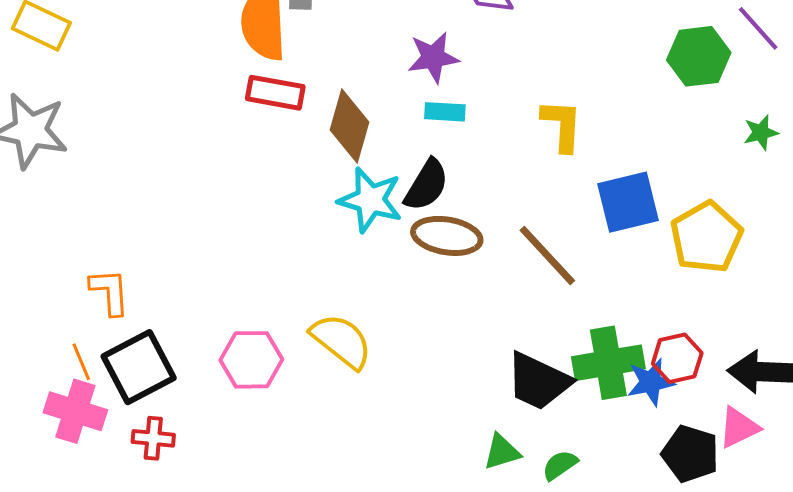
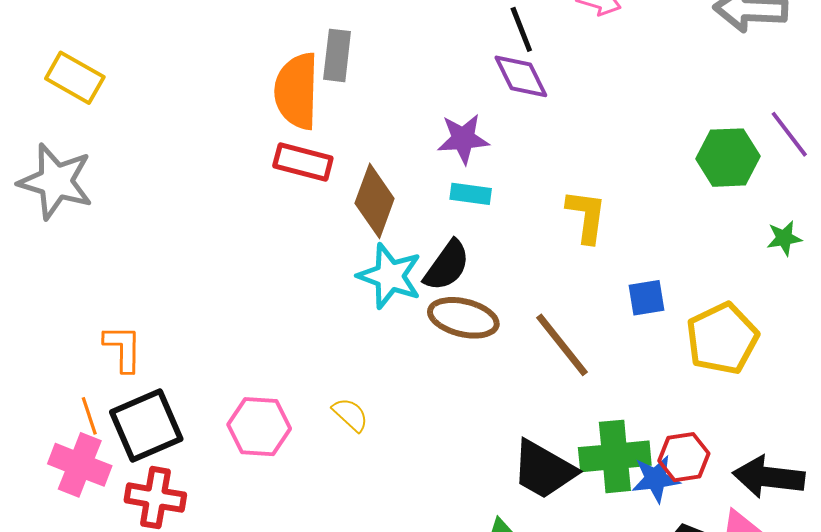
blue square: (628, 202) -> (647, 298), size x0.6
yellow semicircle: (341, 341) -> (350, 415), size x0.6
red cross: (153, 438) -> (155, 498), size x1.4

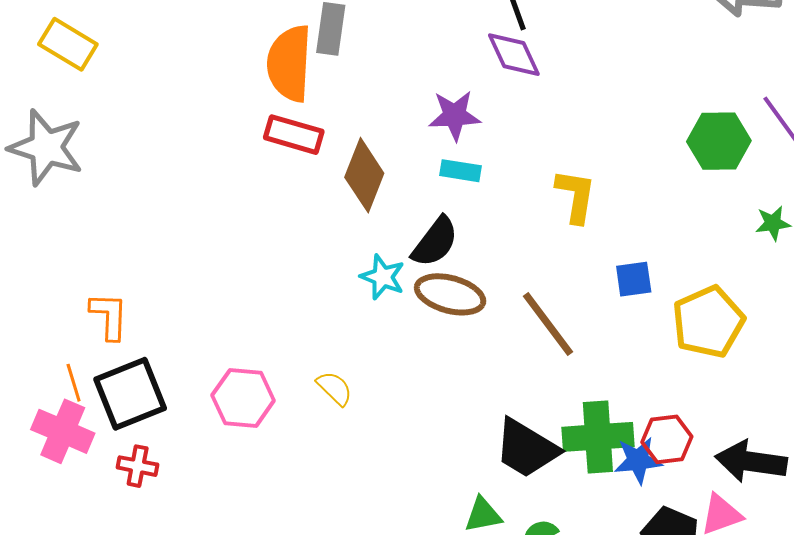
cyan star: (390, 276) -> (383, 277), moved, size x0.7
red cross: (155, 498) -> (138, 466), size x0.7

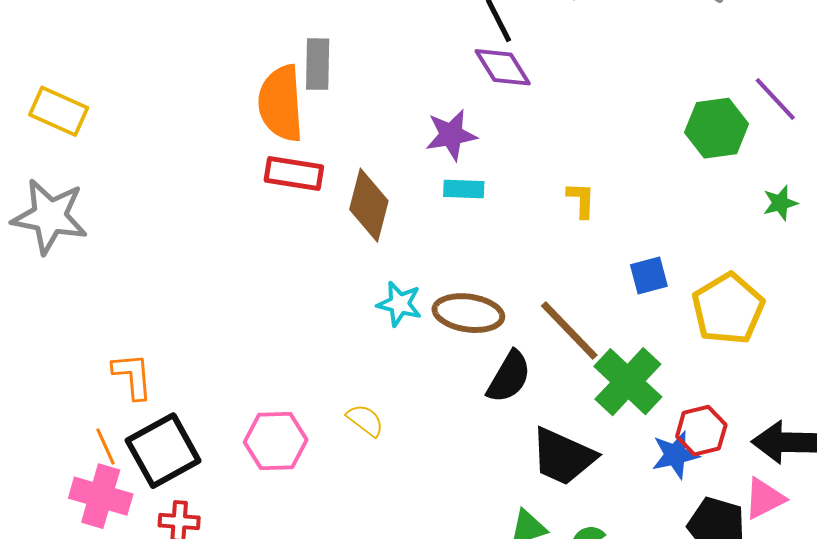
yellow L-shape: (576, 196) -> (581, 200), size x0.7
black semicircle: (435, 242) -> (509, 377), moved
green cross: (598, 437) -> (628, 382), moved, turned -36

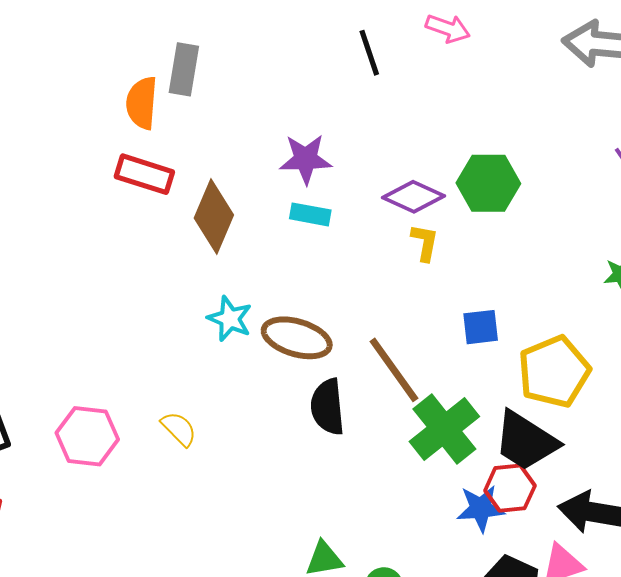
purple diamond: (503, 67) -> (414, 197), moved, turned -42
orange semicircle: (281, 103) -> (142, 103), size x0.7
green hexagon: (717, 128) -> (488, 183), moved
black semicircle: (509, 377) -> (328, 407), turned 136
black trapezoid: (563, 456) -> (526, 441), moved

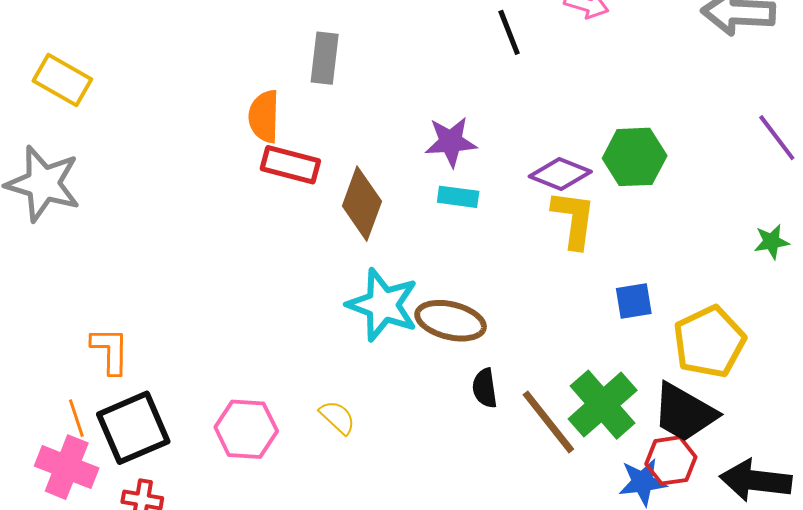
orange semicircle: (142, 103) -> (264, 116), moved
yellow L-shape: (425, 242) -> (574, 219), size x1.6
cyan star: (230, 319) -> (383, 305), size x1.6
brown line: (394, 370) -> (548, 422), moved
black semicircle: (328, 407) -> (485, 388), size x0.7

